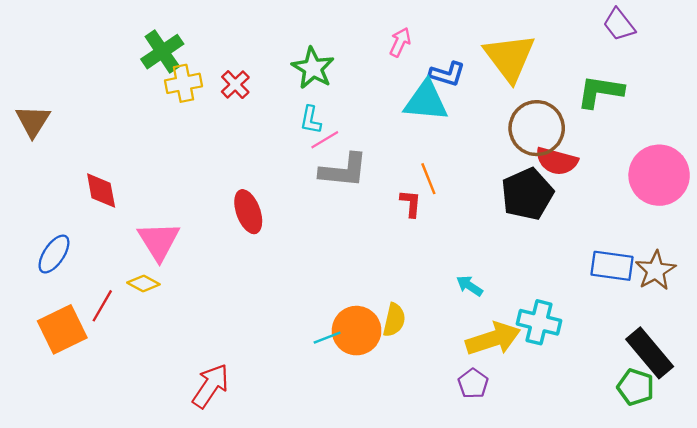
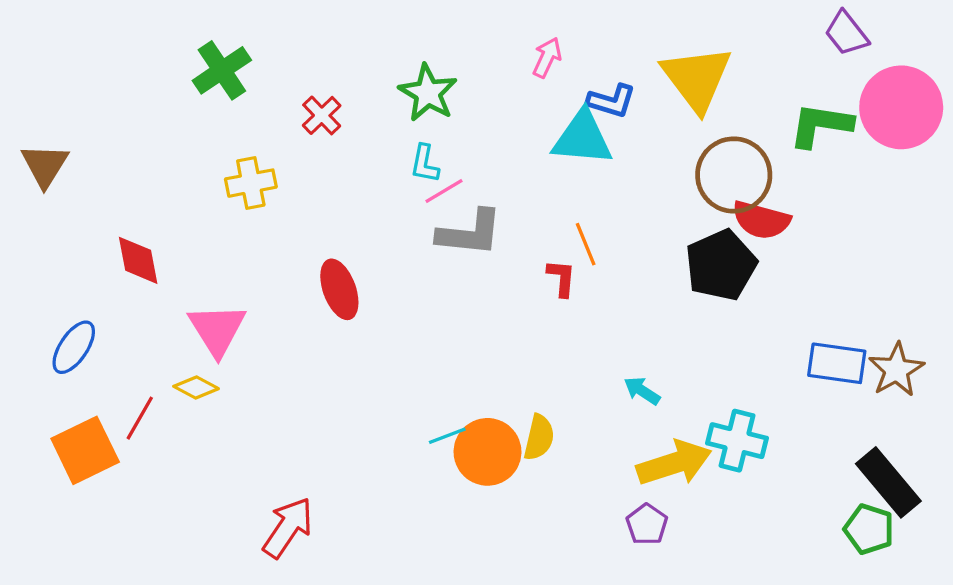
yellow cross: (183, 83) -> (251, 183), moved
pink circle: (659, 175) -> (901, 107), moved
cyan line: (327, 338) -> (447, 436), moved

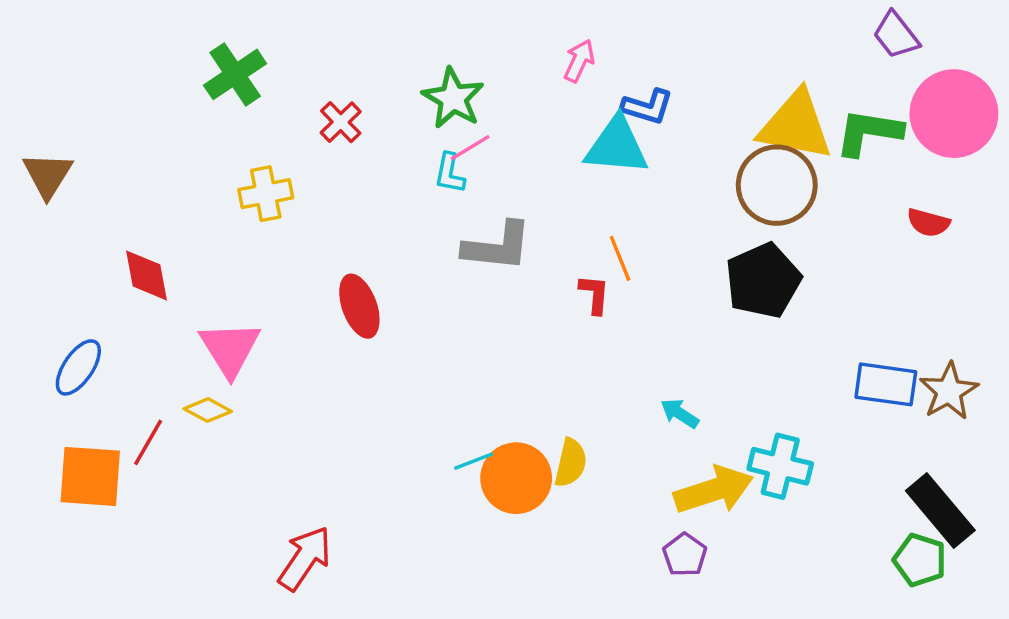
yellow triangle: (697, 78) -> (795, 126), moved, turned -42
pink line: (444, 191) -> (470, 148), moved
red semicircle: (761, 220) -> (928, 223), moved, size x0.7
orange square: (85, 450) -> (90, 476), turned 30

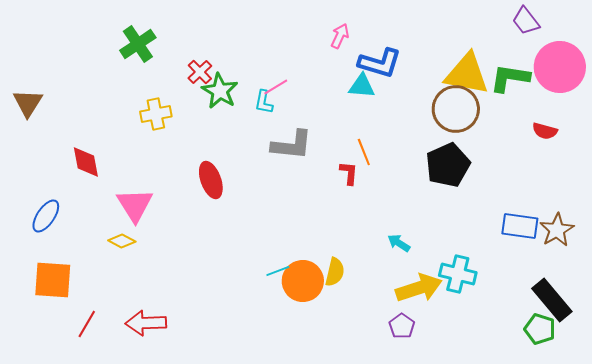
green star: (453, 98) -> (220, 91), moved
blue L-shape: (647, 107) -> (380, 63), size x1.4
cyan triangle: (617, 146) -> (362, 86), size x0.7
red line: (148, 442) -> (87, 324), moved
red arrow: (305, 558) -> (146, 323), moved, turned -126

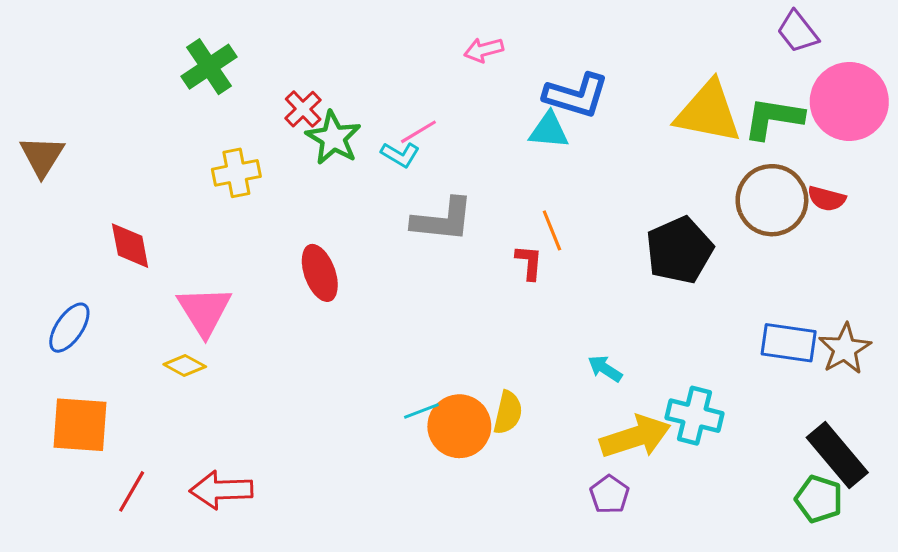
pink arrow: (340, 36) -> (484, 50), moved, turned -130
cyan L-shape: (264, 102) -> (400, 155), turned -70
brown circle: (456, 109) -> (772, 200), moved

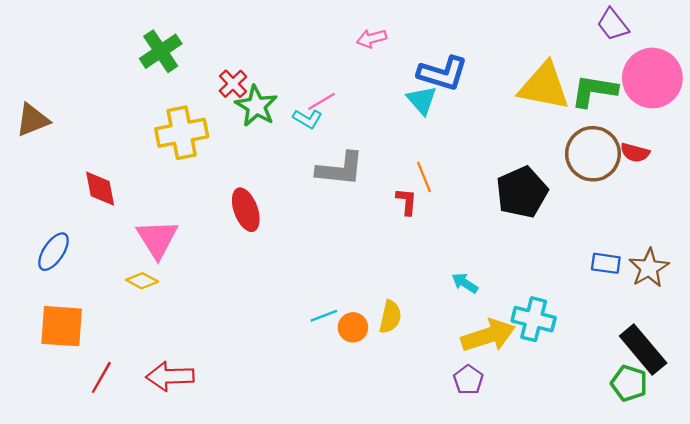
cyan triangle: (549, 130) -> (422, 100), turned 44
brown triangle: (42, 156) -> (33, 120), turned 36
yellow cross: (236, 173) -> (182, 133), size x1.4
blue rectangle: (789, 343) -> (606, 263), size x0.7
orange circle: (459, 426) -> (353, 327), size x0.6

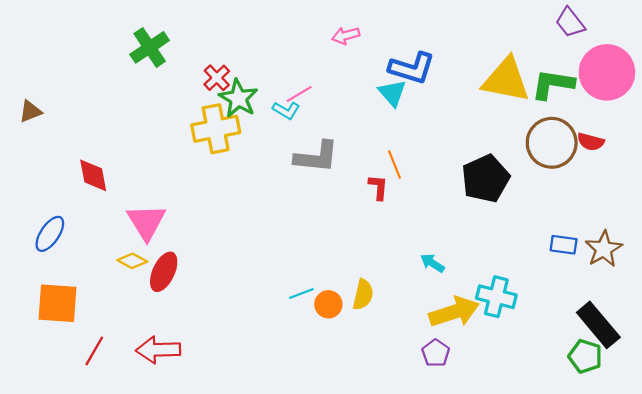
brown triangle: (33, 120) -> (30, 111), size x0.7
yellow cross: (182, 133) -> (216, 129), moved
red ellipse: (246, 210) -> (164, 272), moved, turned 45

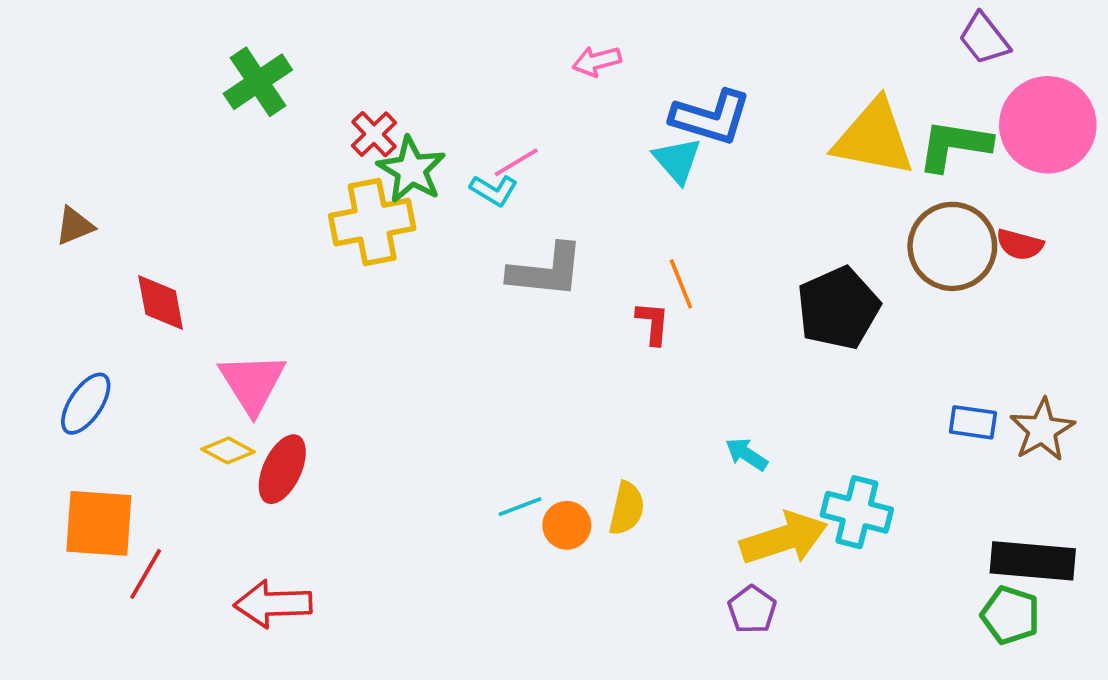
brown triangle: (30, 111) -> (75, 226), moved
black rectangle: (598, 325) -> (1033, 561), turned -45
red line: (94, 351) -> (146, 574), moved

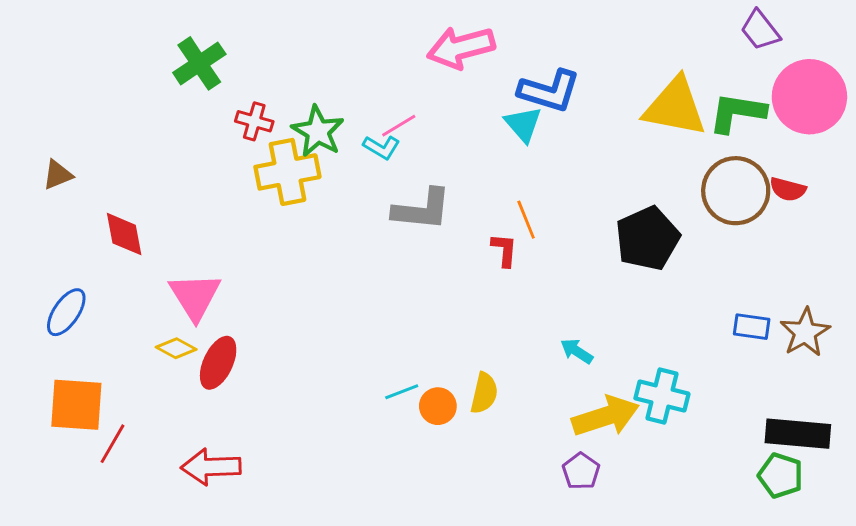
pink arrow: (597, 61) -> (461, 48), size x1.8
red cross: (374, 134) -> (254, 121), moved, turned -30

